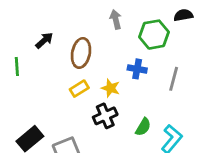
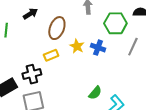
gray line: (174, 79) -> (133, 47), moved
yellow star: (111, 88) -> (77, 46), moved
black cross: (105, 116) -> (32, 74), moved

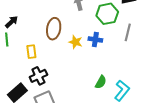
black arrow: (30, 14) -> (11, 22), moved
yellow rectangle: (51, 55) -> (31, 52), moved, turned -64

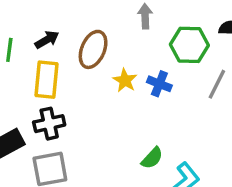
black arrow: (11, 22) -> (47, 40), moved
yellow rectangle: (31, 52) -> (47, 80), size x1.5

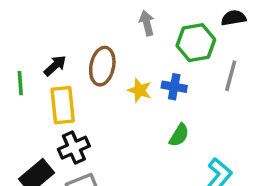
green semicircle: (152, 158) -> (179, 135), moved

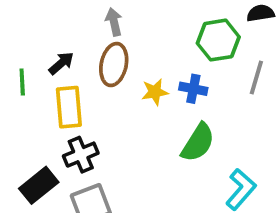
gray arrow: (147, 23) -> (114, 22), moved
yellow star: (140, 90) -> (155, 92), turned -30
green semicircle: (179, 135) -> (198, 143), size x1.5

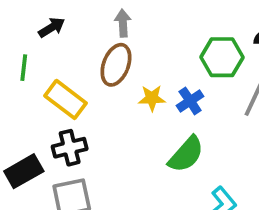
black arrow: (61, 63) -> (52, 27), moved
blue cross: (193, 89) -> (190, 101), turned 36
yellow rectangle: (69, 107) -> (66, 99), turned -57

